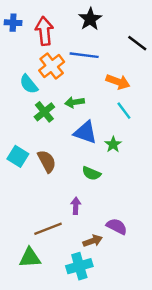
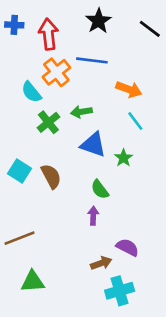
black line: (137, 43) -> (150, 29), moved
green semicircle: (91, 173) -> (100, 189), turned 30
purple arrow: (76, 206) -> (93, 216), moved
brown line: (48, 229) -> (20, 238), moved
cyan cross: (79, 266) -> (120, 291), moved

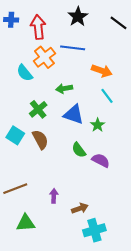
green cross: (48, 122) -> (38, 109), moved
purple arrow: (93, 216) -> (54, 196), moved
purple semicircle: (127, 247) -> (101, 160), moved

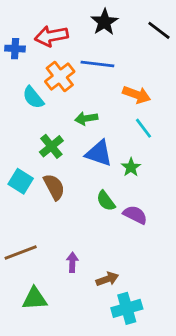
blue cross: (11, 20) -> (15, 49), moved
red arrow: (38, 27) -> (51, 36), turned -95

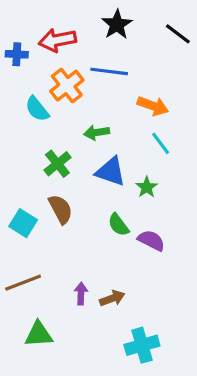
cyan square: (21, 181) -> (23, 223), moved
brown arrow: (107, 279) -> (112, 298), moved

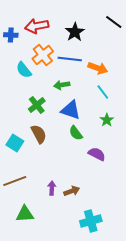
black star: (117, 25) -> (75, 32), moved
blue line: (109, 71) -> (70, 59), moved
green star: (147, 187) -> (107, 120), moved
green semicircle: (118, 225) -> (76, 133), moved

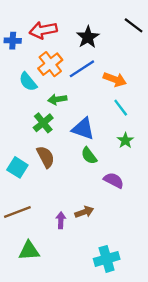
blue line: (70, 59) -> (82, 69), turned -40
green arrow: (62, 85) -> (57, 99), moved
brown arrow: (72, 191) -> (84, 212), moved

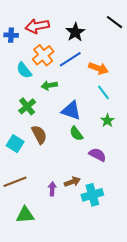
green cross: (43, 123) -> (27, 106), moved
cyan cross: (107, 259) -> (92, 195), moved

